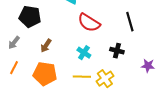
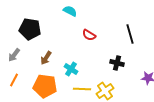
red semicircle: (89, 23) -> (89, 35), size x0.6
cyan cross: (84, 53) -> (71, 69), moved

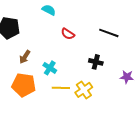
black line: (130, 34) -> (109, 33), turned -54

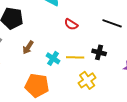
orange pentagon: (24, 85) -> (37, 85), moved
yellow line: (61, 88) -> (75, 57), moved

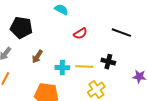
red semicircle: (71, 24) -> (80, 34), turned -64
cyan cross: (53, 58) -> (62, 68), turned -32

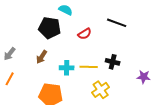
black pentagon: (21, 28) -> (50, 28), moved
black line: (121, 33) -> (117, 23), moved

